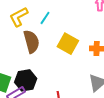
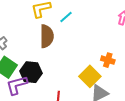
yellow square: (68, 44) -> (90, 76), moved

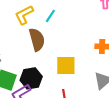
yellow square: (90, 76) -> (66, 66), moved, turned -30

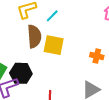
yellow square: (66, 66) -> (54, 45), moved

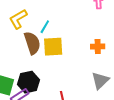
cyan line: (52, 16) -> (45, 27), moved

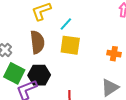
brown semicircle: (32, 43) -> (37, 42), moved

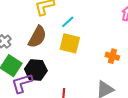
brown semicircle: (37, 42) -> (37, 37), turned 30

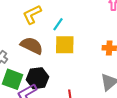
brown semicircle: (37, 37) -> (32, 46), turned -80

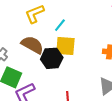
black hexagon: (37, 78) -> (52, 58), moved

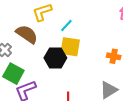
brown semicircle: (32, 45) -> (27, 34), moved

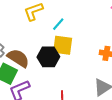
brown semicircle: (27, 34) -> (18, 58), moved

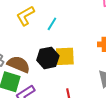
yellow square: (63, 45) -> (65, 56), moved

